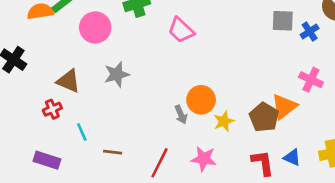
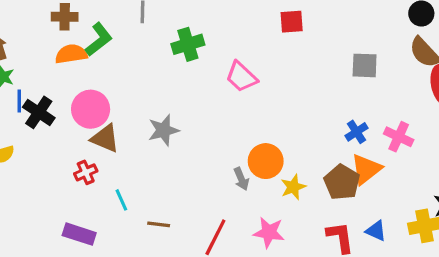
pink circle: (95, 27) -> (91, 109), moved
blue cross: (310, 31) -> (356, 132), moved

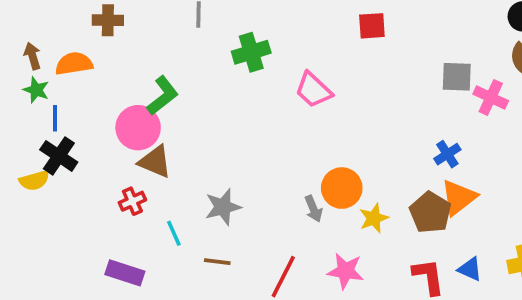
green L-shape: (99, 39) -> (163, 96), moved
orange semicircle: (71, 54) -> (74, 64), moved
black cross: (39, 112) -> (59, 156), moved
gray star: (164, 130) -> (223, 207), moved
pink cross: (399, 137) -> (491, 97), moved

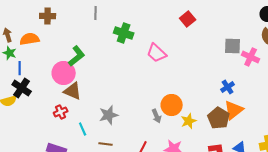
red square: (372, 26) -> (188, 19), turned -35
green cross: (251, 52) -> (124, 33), turned 36

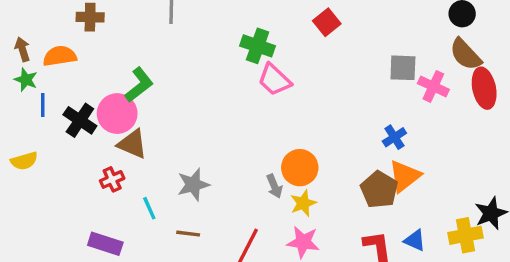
green cross: (124, 33) -> (258, 46), moved
black cross: (22, 88) -> (80, 120), moved
yellow star: (189, 121) -> (303, 203), moved

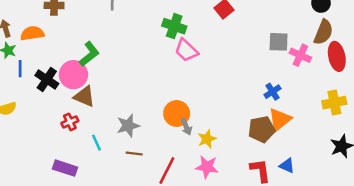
brown semicircle: (466, 54) -> (323, 32), turned -115
orange circle: (300, 168) -> (177, 113), moved
brown pentagon: (379, 190) -> (262, 129), turned 30
brown line: (188, 234) -> (134, 154), moved
yellow cross: (466, 235) -> (334, 103), moved

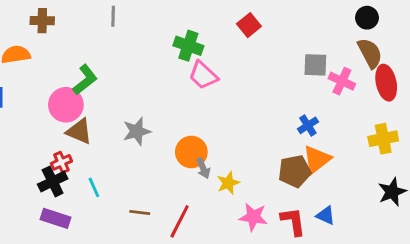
brown semicircle: (323, 32) -> (370, 53), turned -50
black cross: (47, 79) -> (53, 182), moved, turned 30
gray star: (128, 126) -> (137, 131), moved
brown line: (134, 154) -> (140, 213), moved
pink star: (207, 167) -> (253, 217), moved

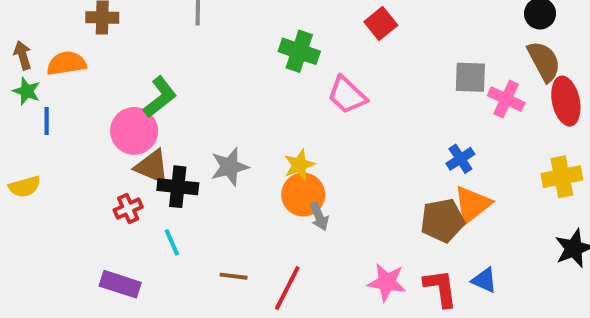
pink trapezoid: (203, 75) -> (347, 95), moved
black cross: (53, 182) -> (178, 187), moved, turned 32
yellow star: (228, 183) -> (299, 165), moved

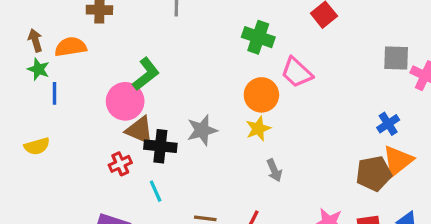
orange circle: (303, 195) -> (261, 95), moved

